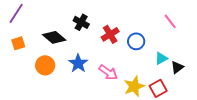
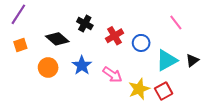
cyan triangle: (161, 58) -> (167, 60), size x1.6
black triangle: (177, 67) -> (192, 60), moved

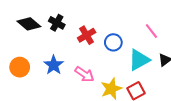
pink line: (176, 22) -> (151, 31), moved
black diamond: (57, 39) -> (29, 24), moved

